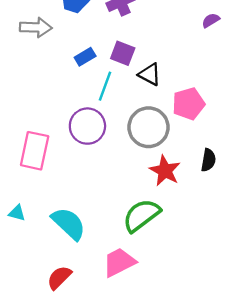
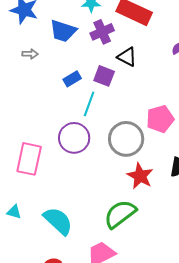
gray arrow: (36, 27) -> (30, 54), size x0.6
black triangle: (150, 74) -> (127, 57), moved

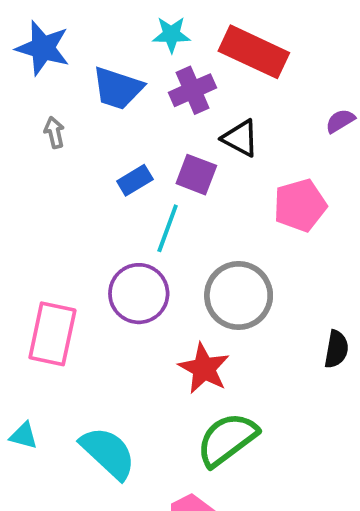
gray arrow: (30, 54) -> (54, 132), turned -105
pink pentagon: (160, 119) -> (300, 205), moved
red star: (140, 176) -> (204, 368), moved

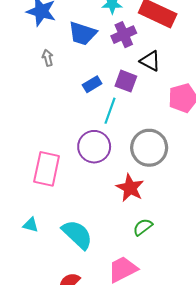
green semicircle: (227, 439) -> (143, 227), size x0.6

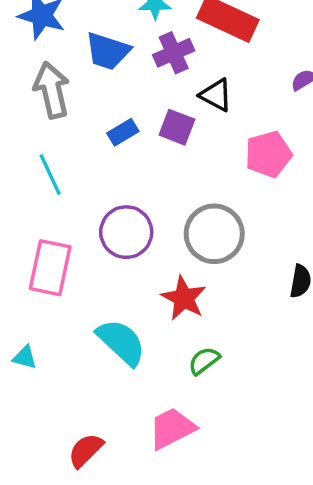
gray arrow: (48, 58) -> (52, 90), size x2.0
cyan line: (110, 111) -> (50, 175), moved, turned -45
cyan semicircle: (77, 234) -> (121, 342), moved

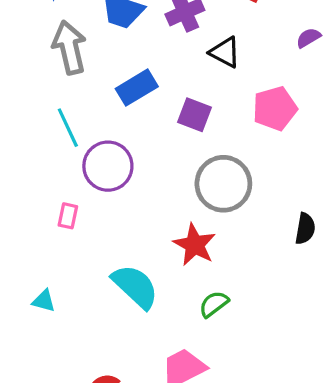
purple square: (177, 127) -> (195, 115), moved
blue rectangle: (123, 132) -> (137, 88), size x1.4
purple circle: (126, 232) -> (108, 166), moved
pink rectangle: (50, 268) -> (68, 216), size x0.5

